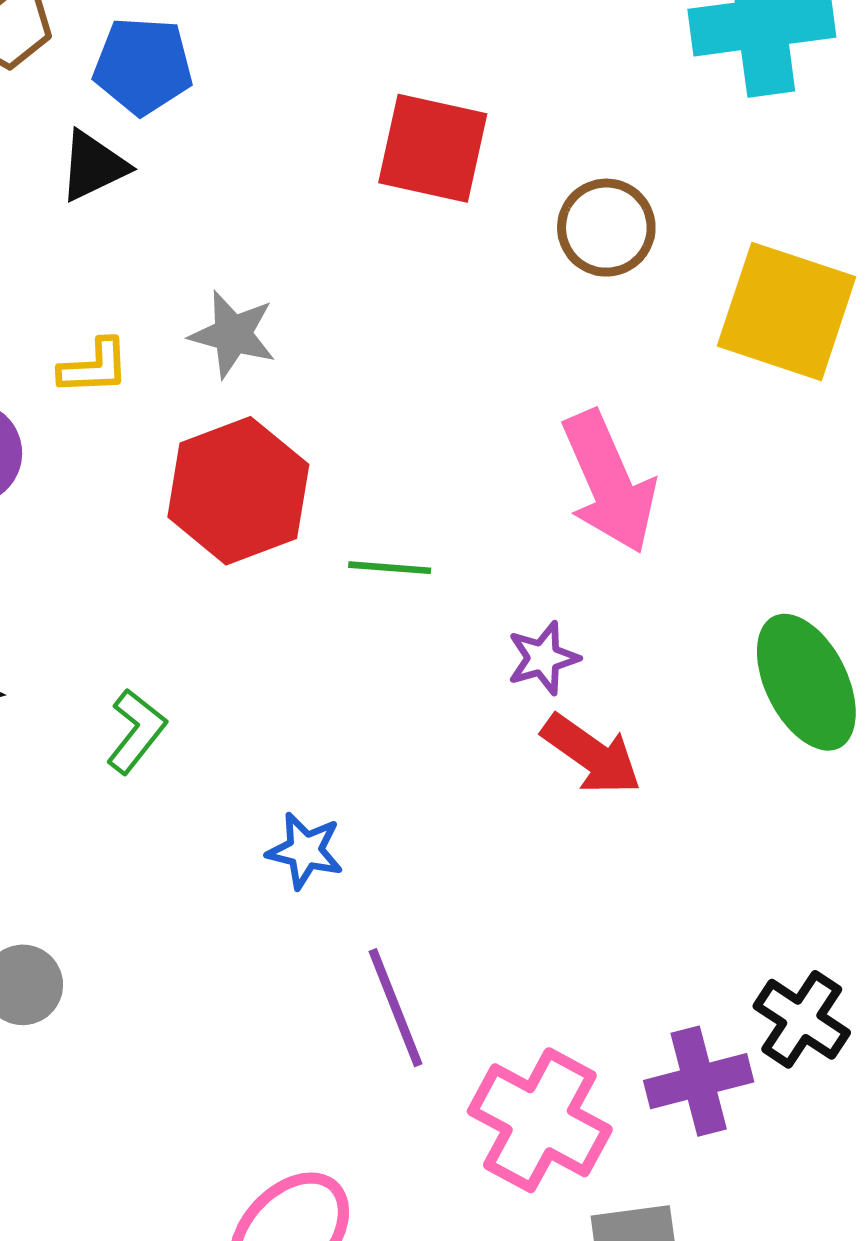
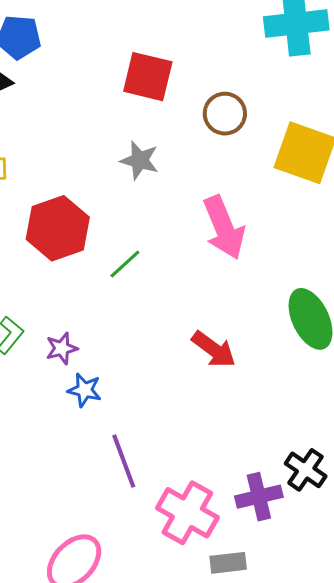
gray star: (233, 334) -> (140, 160), moved
green line: (390, 568) -> (125, 264), turned -48
purple star: (543, 658) -> (62, 348), moved

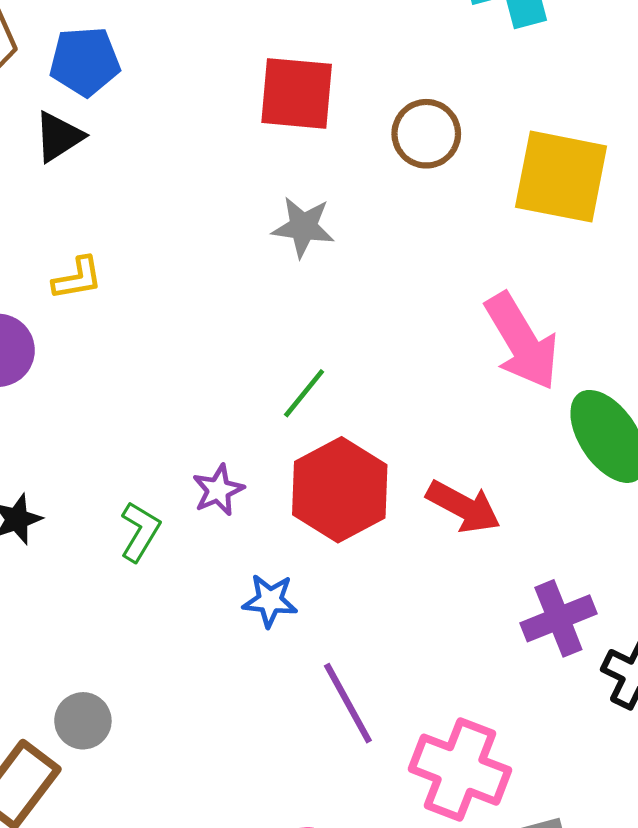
red hexagon: (58, 228) -> (340, 490), moved
pink arrow: (224, 228) -> (522, 341), moved
purple star: (62, 348) -> (218, 490), moved
purple cross: (259, 497) -> (558, 618), moved

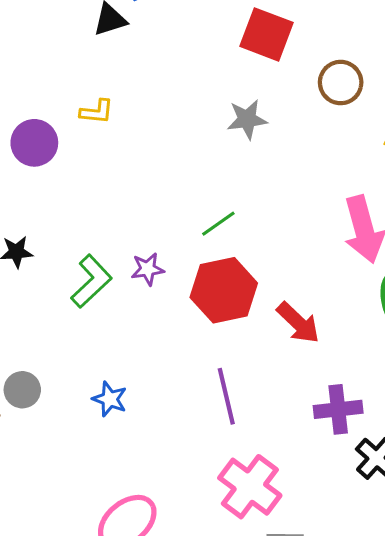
gray star: (303, 227) -> (247, 119), turned -30
green L-shape: (140, 532) -> (91, 281), size x1.4
blue star: (270, 601) -> (110, 399), moved
purple line: (348, 703) -> (226, 396), moved

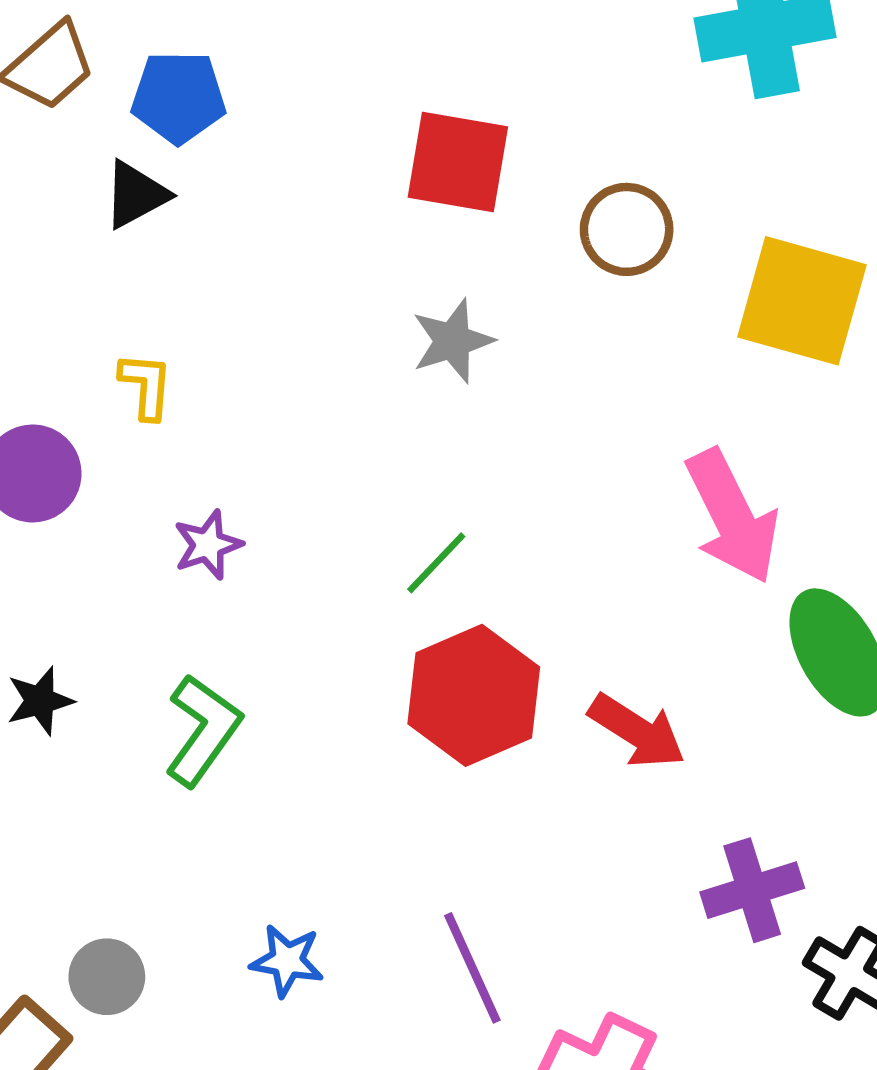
yellow L-shape: (97, 112) -> (146, 386), turned -80
purple star: (148, 269) -> (208, 545), moved
purple line: (226, 396) -> (472, 968), moved

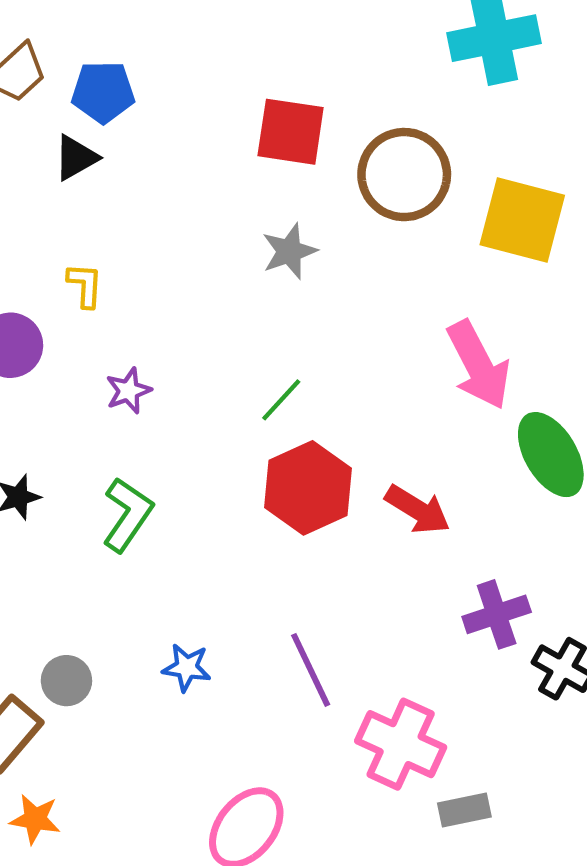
brown circle: (627, 229) -> (404, 175), size x1.5

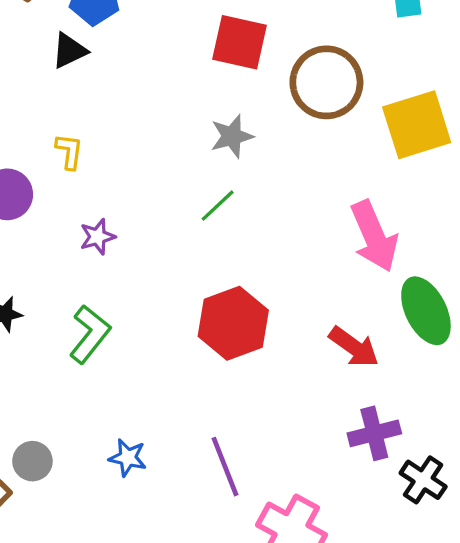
yellow square: (522, 220) -> (417, 125), turned -36
green line: (281, 400) -> (218, 206), moved
red arrow: (418, 510) -> (354, 347), moved

